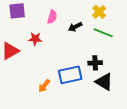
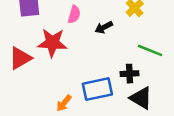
green line: (103, 33) -> (150, 50), moved
red star: (35, 39) -> (52, 43), size x1.6

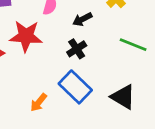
black cross: (130, 74) -> (77, 49), moved, turned -30
blue rectangle: (97, 89) -> (75, 87), turned 56

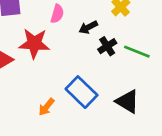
black cross: (77, 49) -> (107, 46), moved

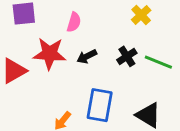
black arrow: (88, 27) -> (87, 56), moved
blue rectangle: (82, 92) -> (100, 105), turned 56

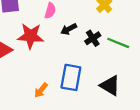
black arrow: (87, 56) -> (69, 29), moved

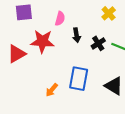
black arrow: (69, 29) -> (77, 35), turned -72

